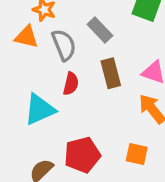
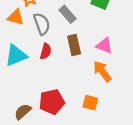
cyan triangle: (40, 109) -> (16, 55), moved

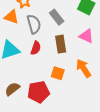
pink triangle: (104, 45) -> (86, 36), moved
orange square: (90, 103) -> (58, 73), moved
brown semicircle: (23, 112) -> (12, 89), moved

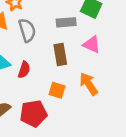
gray rectangle: (57, 17) -> (66, 22), moved, turned -56
red semicircle: (36, 48) -> (24, 70), moved

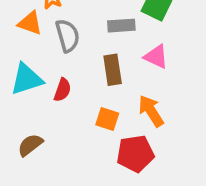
red pentagon: (34, 114) -> (135, 154), moved

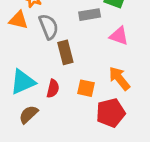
brown rectangle: (113, 70) -> (65, 52), moved
cyan triangle: (27, 79) -> (23, 82), moved
red semicircle: (62, 90) -> (53, 89), moved

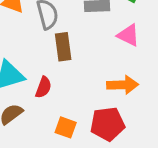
orange arrow: (119, 78) -> (123, 85), turned 120
orange square: (86, 88) -> (66, 127), moved

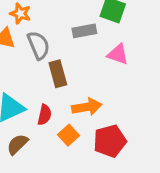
orange arrow: (123, 85) -> (87, 107), moved
orange square: (66, 127) -> (68, 135), moved, turned 36

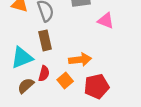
brown rectangle: (58, 74) -> (45, 40), moved
red semicircle: (44, 115) -> (44, 74), moved

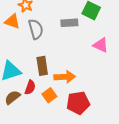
pink triangle: (106, 21) -> (101, 45), moved
brown rectangle: (45, 40) -> (42, 66), moved

